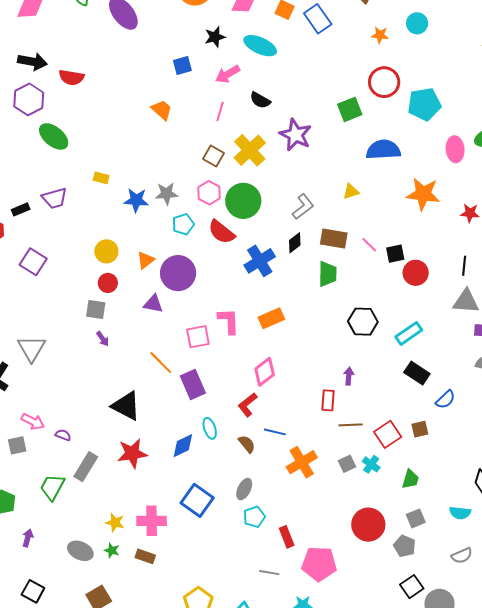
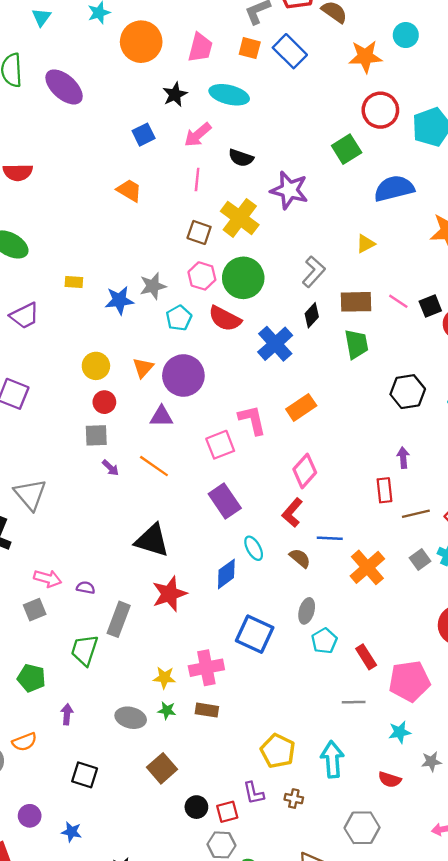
orange star: (380, 35) -> (365, 57), size x1.6
orange line: (161, 363) -> (154, 466), moved

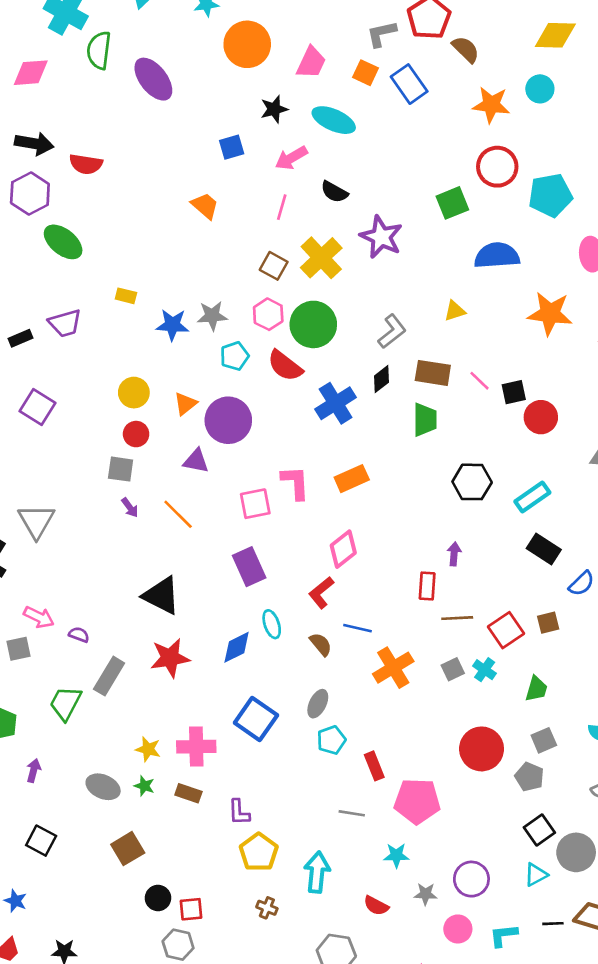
purple L-shape: (254, 793) -> (239, 812), moved

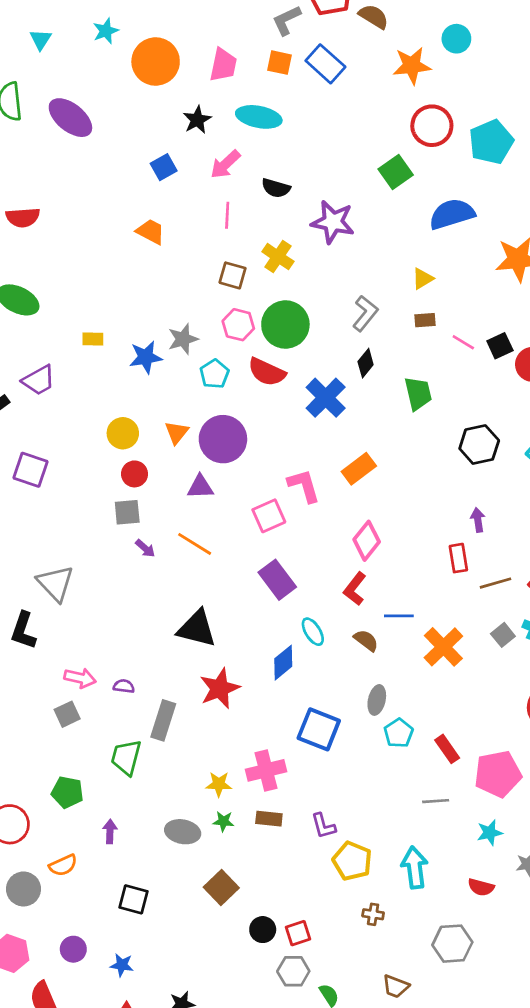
yellow cross: (321, 258) -> (278, 257), size x0.7
brown rectangle: (433, 373) -> (425, 320), moved, size x0.6

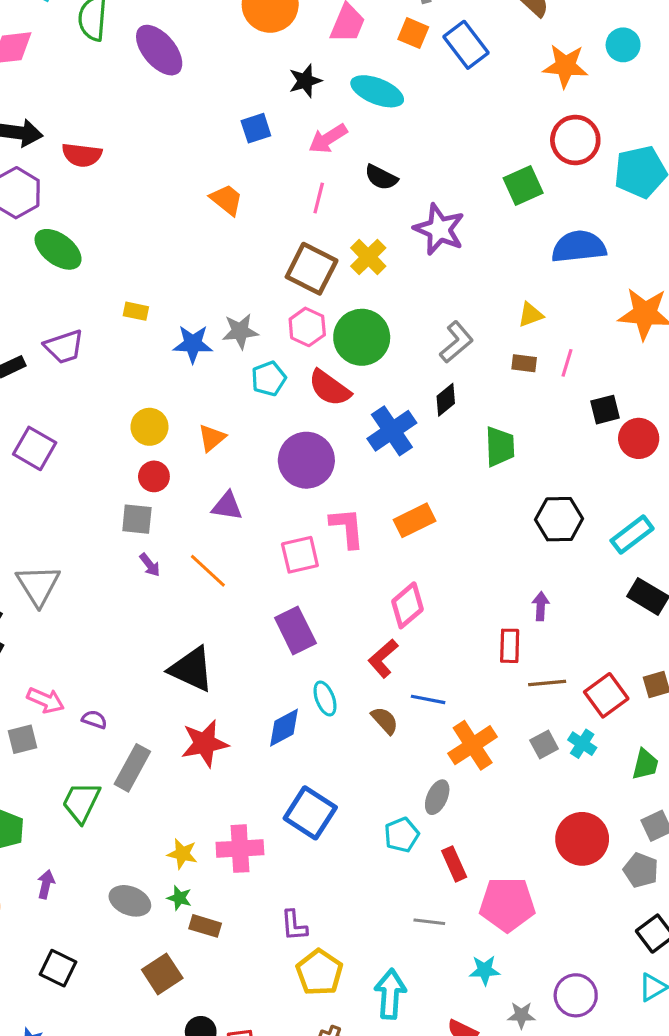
brown square: (233, 275) -> (312, 269), size x1.5
pink line: (463, 342) -> (567, 363), moved, turned 65
purple circle: (223, 439) -> (306, 460), moved
gray ellipse: (377, 700) -> (437, 797), moved
brown rectangle: (269, 819) -> (205, 926), moved

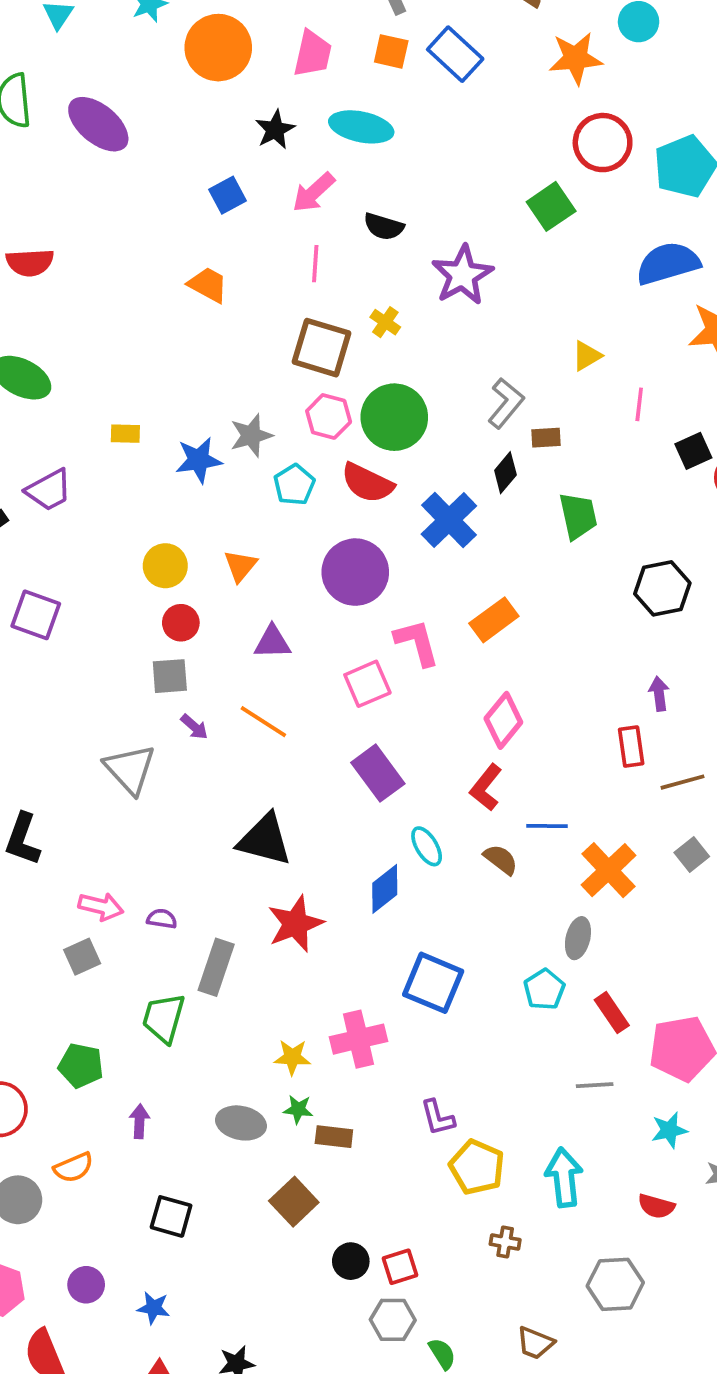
purple star: (439, 229) -> (462, 275), turned 30
blue semicircle: (579, 247) -> (668, 263), moved
yellow cross: (368, 257) -> (385, 322), size x0.7
brown rectangle: (524, 363) -> (546, 438), moved
gray triangle: (38, 585) -> (130, 769), moved

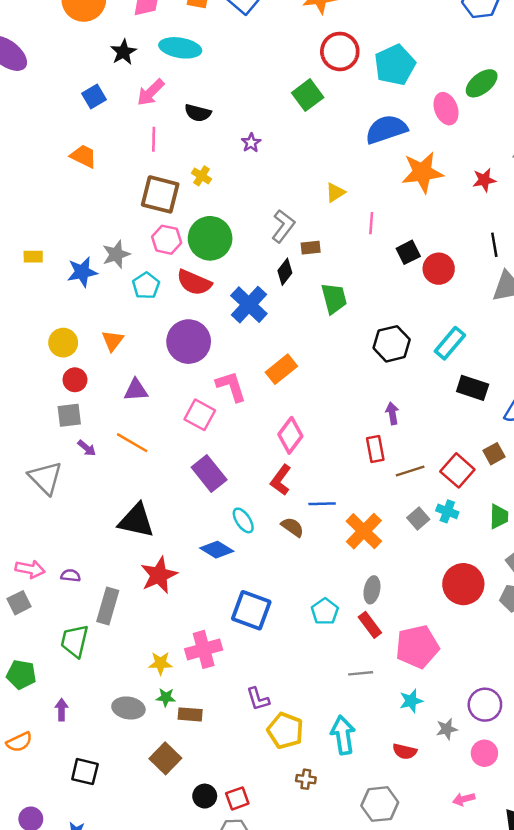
purple star: (462, 275) -> (251, 143), size x0.5
pink square: (367, 684) -> (200, 415), turned -36
blue diamond: (385, 889) -> (217, 550), turned 72
gray ellipse: (578, 938) -> (372, 590), moved

